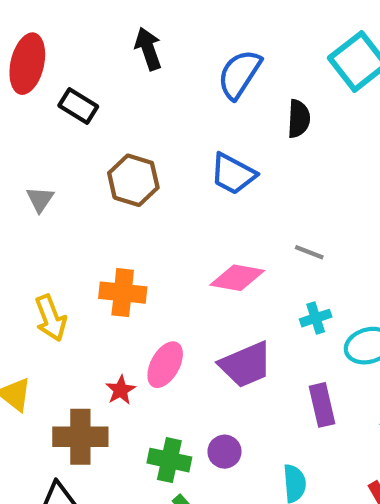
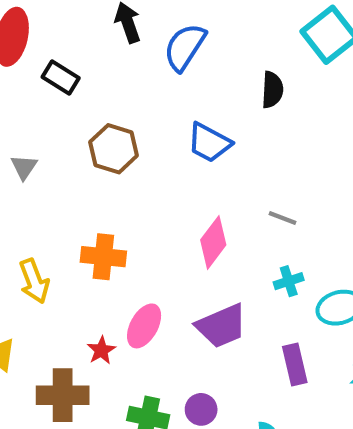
blue semicircle: (239, 74) -> (185, 47), moved
pink diamond: (237, 278) -> (213, 242), turned -63

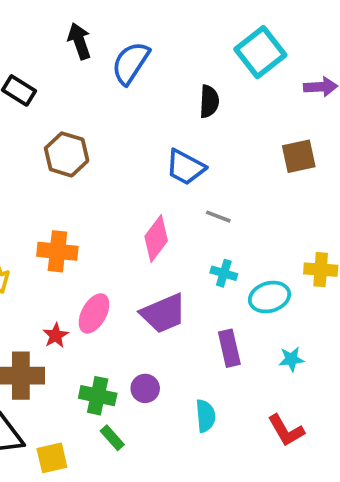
blue trapezoid: (209, 143) -> (185, 167), moved
cyan cross: (289, 281) -> (224, 273), turned 35

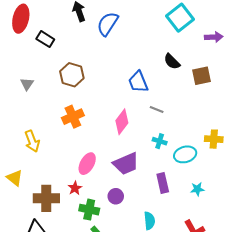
black semicircle: (209, 101) -> (172, 62), moved, turned 132
blue trapezoid: (185, 167) -> (138, 82), turned 40
orange cross: (57, 251) -> (73, 117), moved, turned -30
red star: (56, 335) -> (75, 188), moved
purple circle: (145, 388) -> (116, 196), moved

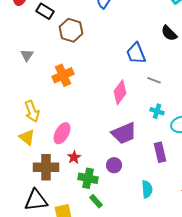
brown hexagon: (72, 75) -> (71, 30), moved
orange cross: (73, 117) -> (63, 75), moved
pink ellipse: (87, 164) -> (62, 133), moved
yellow triangle: (15, 178) -> (27, 137), moved

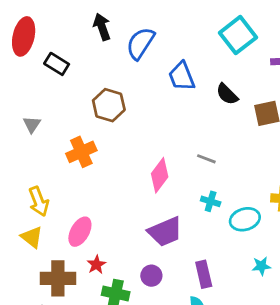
brown hexagon: (71, 30) -> (109, 105), moved
blue trapezoid: (136, 53) -> (182, 76), moved
purple rectangle: (160, 152) -> (204, 274), moved

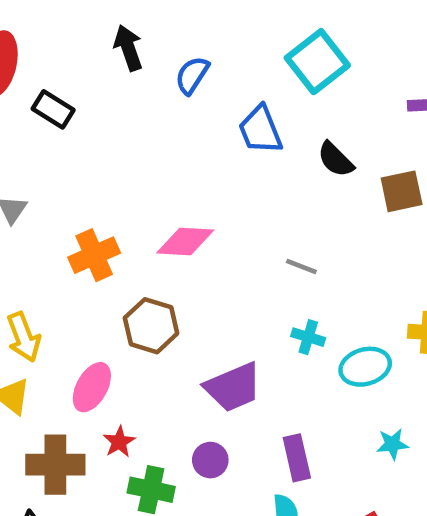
cyan square: (238, 35) -> (317, 62), moved
blue semicircle: (140, 43) -> (192, 75), size x0.7
brown hexagon: (109, 105) -> (151, 326), moved
pink diamond: (160, 175) -> (185, 241), moved, turned 56

